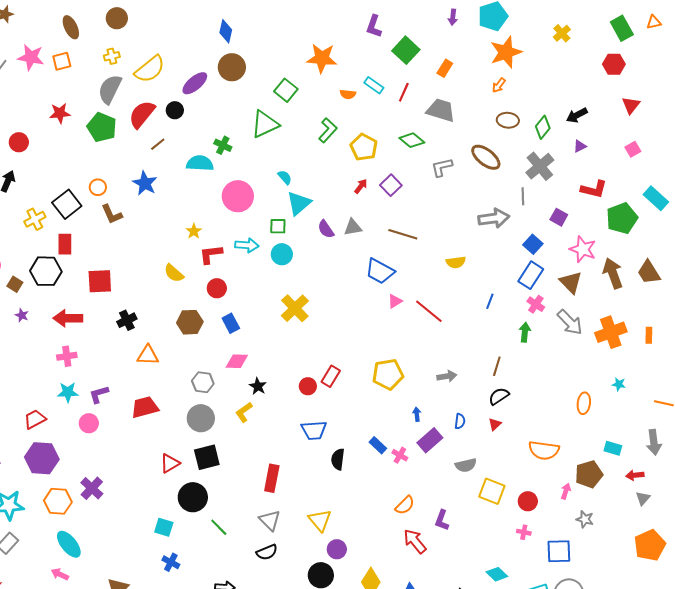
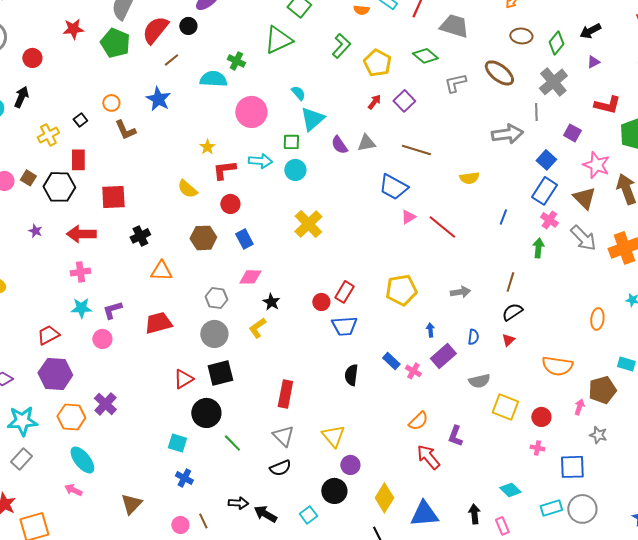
black square: (67, 204) -> (80, 120), size x0.5
brown square: (15, 284) -> (28, 178), moved
blue trapezoid: (314, 430) -> (344, 326), moved

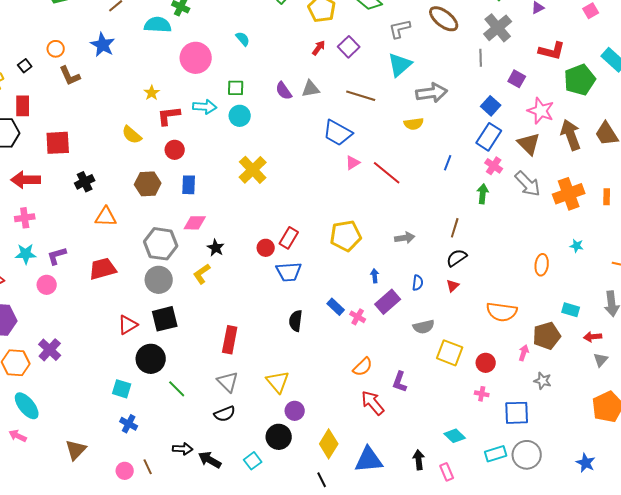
cyan triangle: (312, 119) -> (400, 65), moved
gray arrow: (507, 134) -> (432, 93), moved
blue rectangle: (244, 239) -> (189, 185), turned 30
gray hexagon: (216, 298) -> (161, 244), size x1.5

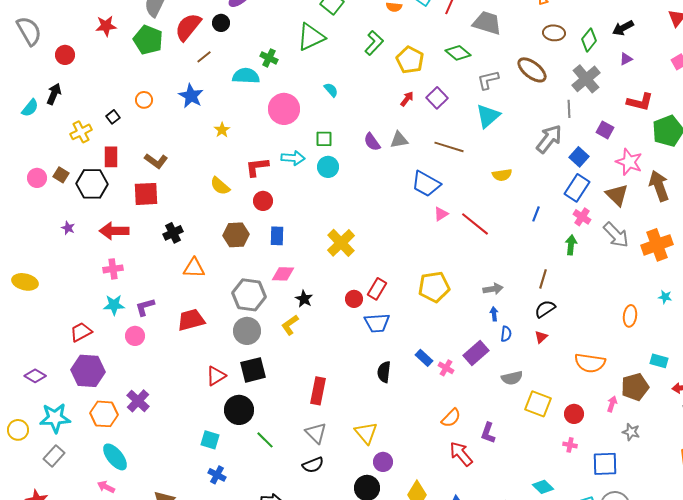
brown L-shape: (70, 76) -> (156, 161), moved, turned -30
yellow star: (152, 93) -> (222, 130), moved
gray arrow: (432, 93) -> (549, 139), moved, turned -44
yellow cross: (253, 170) -> (341, 243), moved
blue arrow: (375, 276) -> (494, 314), moved

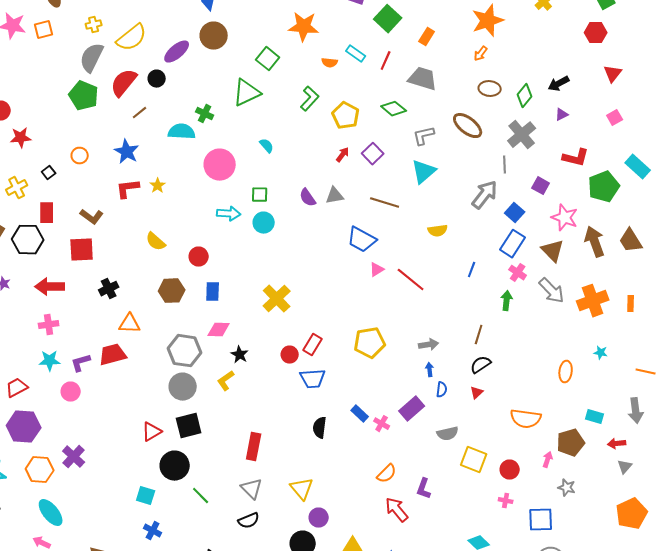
red star: (106, 26) -> (21, 138), moved
red L-shape: (257, 167) -> (128, 189), moved
red trapezoid: (191, 320) -> (113, 355), moved

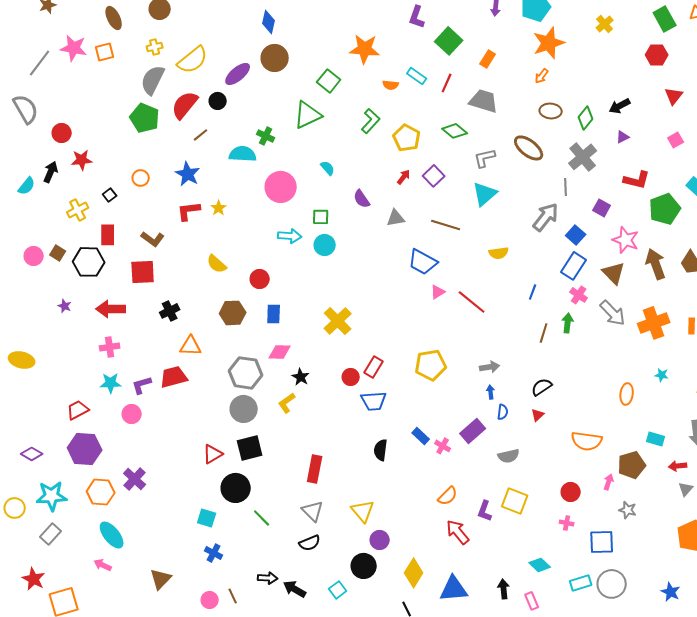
purple semicircle: (308, 198) -> (362, 199), moved
brown line: (479, 335) -> (544, 333), moved
yellow square: (474, 460) -> (515, 501), moved

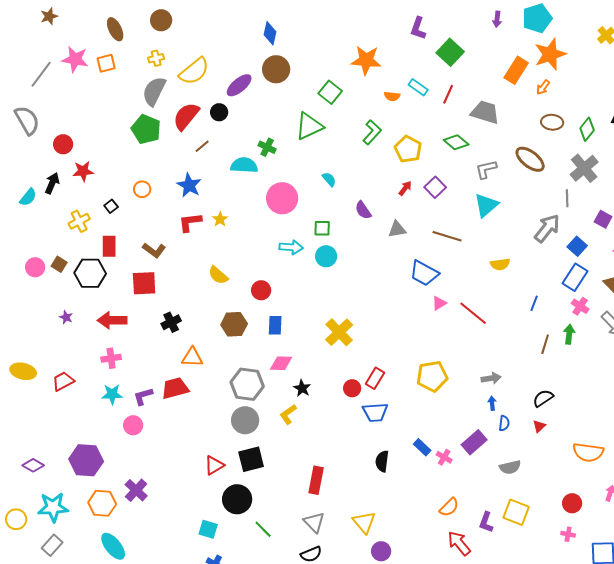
orange rectangle: (488, 59) -> (516, 70), moved, size x1.5
red trapezoid: (78, 410) -> (63, 381), moved

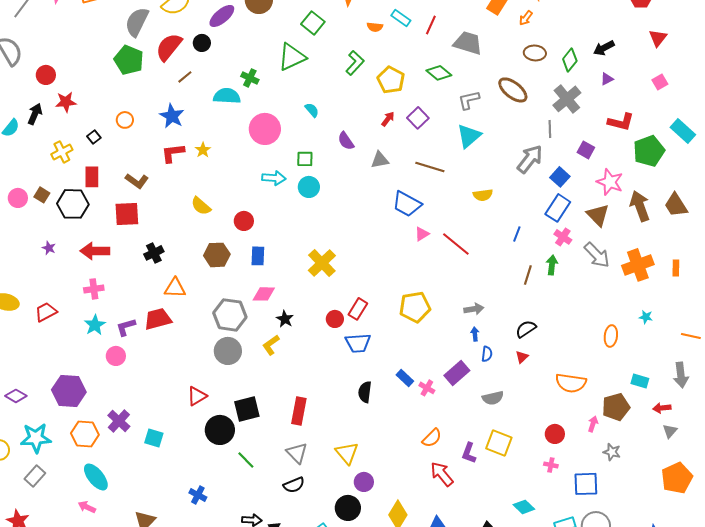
cyan star: (112, 394) -> (95, 325), turned -30
black square: (251, 459) -> (247, 409), moved
cyan square: (208, 529) -> (154, 438), moved

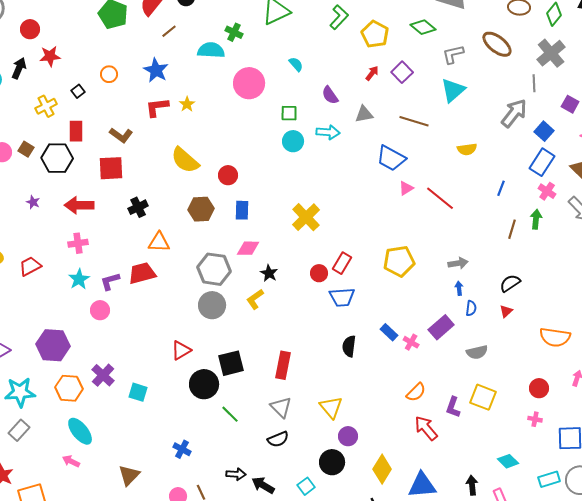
cyan arrow: (274, 178) -> (328, 132), moved
yellow semicircle: (201, 206) -> (185, 160), size x1.4

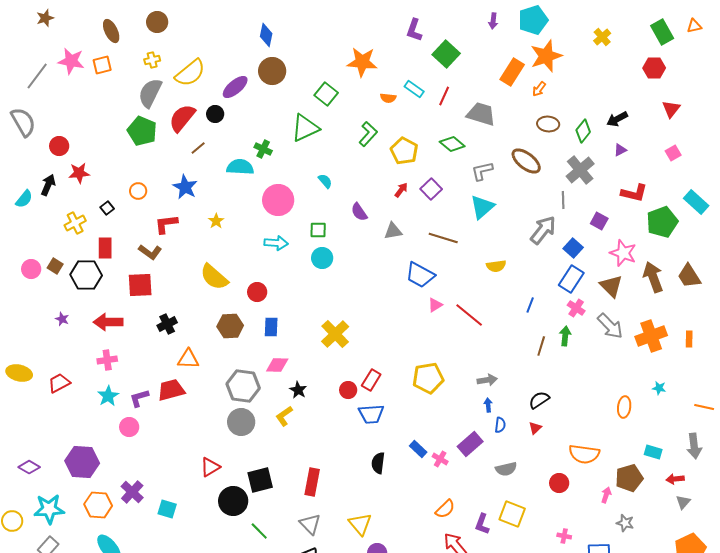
red L-shape: (157, 107) -> (166, 224), moved
cyan arrow: (328, 132) -> (276, 243), moved
red circle: (539, 388) -> (559, 483), moved

